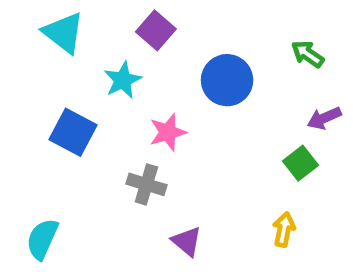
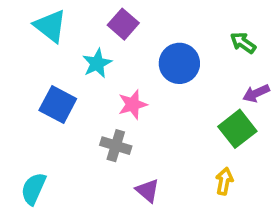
green square: (300, 163) -> (237, 129), size x1.4

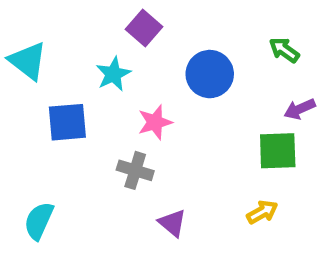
cyan triangle: (50, 26) -> (28, 61), moved
blue square: (58, 104) -> (67, 122), turned -33
green square: (237, 129) -> (278, 151), turned 36
yellow arrow: (224, 181) -> (262, 212), turned 50

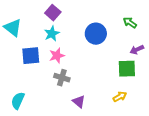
purple square: (144, 28) -> (53, 13), moved
pink star: (155, 122) -> (57, 56), moved

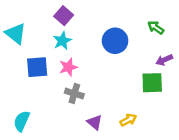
yellow arrow: (120, 97) -> (128, 120), moved

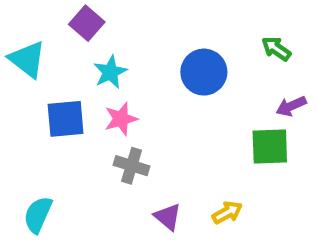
purple square: (64, 16) -> (87, 23), moved

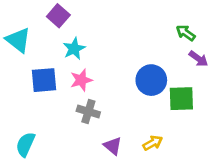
blue circle: (204, 72) -> (151, 80), moved
purple arrow: (291, 106) -> (198, 59), moved, turned -120

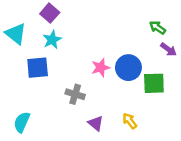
cyan star: (74, 49) -> (52, 40), moved
pink star: (81, 80) -> (101, 68), moved
yellow arrow: (153, 143) -> (130, 121), turned -98

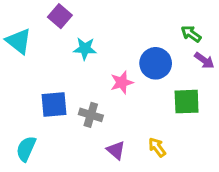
cyan star: (52, 40) -> (85, 49), moved, turned 30
blue square: (38, 68) -> (54, 105), moved
blue circle: (128, 68) -> (156, 63), moved

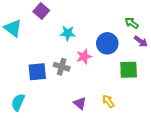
cyan star: (85, 49) -> (68, 33), moved
gray cross: (91, 115) -> (62, 67), moved

